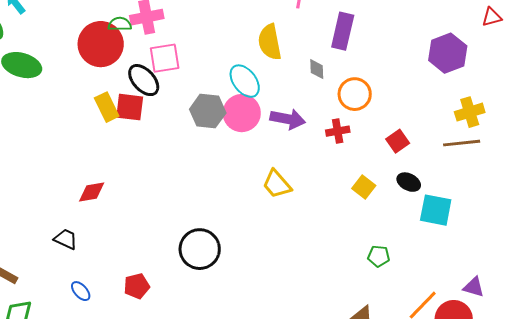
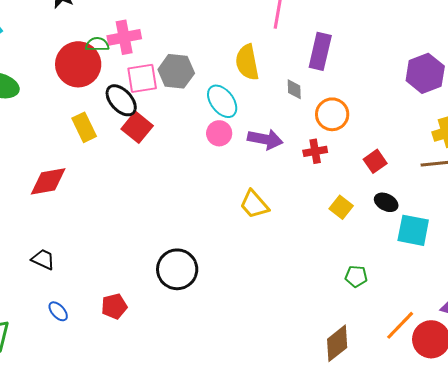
red square: (130, 107) -> (137, 127), moved, turned 32
gray hexagon: (208, 111) -> (176, 71), moved
pink circle: (242, 113) -> (219, 133), size x0.7
red diamond: (92, 192) -> (48, 181), moved, size x1.4

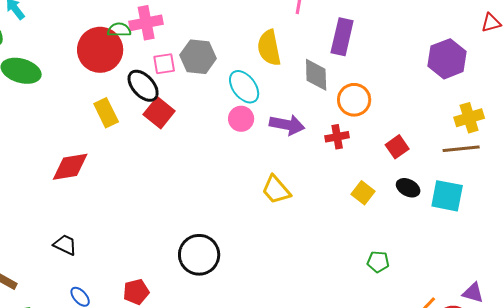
pink square: (142, 78) -> (164, 64), size x0.7
gray diamond: (294, 89) -> (316, 75), size x1.6
cyan square: (413, 230) -> (447, 196), moved

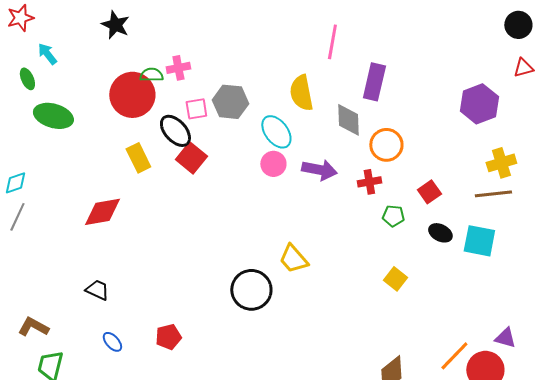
pink cross: (146, 23) -> (178, 68), size x0.7
yellow trapezoid: (276, 190) -> (293, 259), moved
yellow square: (363, 193) -> (395, 279), moved
black circle: (199, 255) -> (251, 290), moved
green pentagon: (378, 262) -> (393, 216), moved

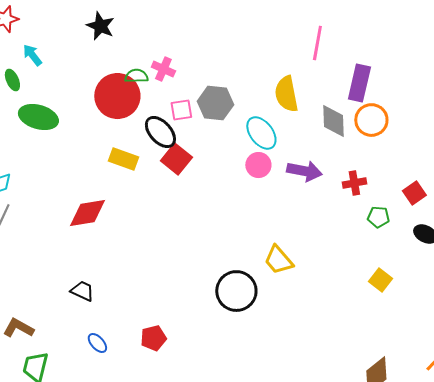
pink cross: (178, 68) -> (163, 69), turned 35
orange circle: (386, 145) -> (371, 120), moved
yellow rectangle: (138, 158) -> (123, 159), turned -44

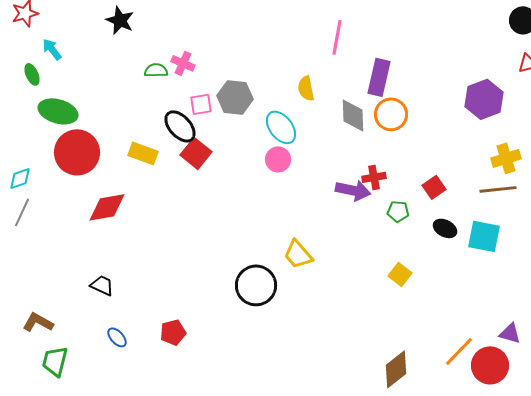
yellow semicircle: (286, 94) -> (306, 88), size x0.7
red circle: (117, 96) -> (77, 152), moved
purple arrow: (304, 171) -> (353, 190), moved

